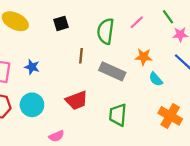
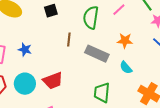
cyan semicircle: (156, 79) -> (126, 68), moved
red trapezoid: (77, 100) -> (53, 81), moved

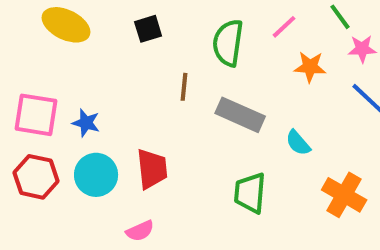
orange star: (125, 41) -> (310, 67), moved
blue star: (25, 50) -> (86, 123), moved
red trapezoid: (53, 81) -> (152, 169), turned -75

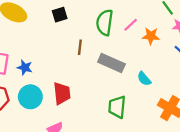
pink line: (284, 27) -> (131, 25), moved

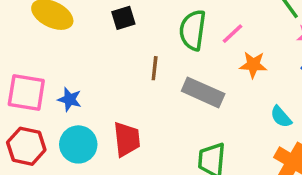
orange star: (151, 36) -> (253, 65), moved
cyan semicircle: (144, 79) -> (281, 117), moved

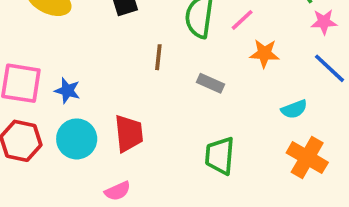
gray rectangle: (203, 92) -> (211, 83), size x0.6
cyan semicircle: (281, 117) -> (294, 109), turned -70

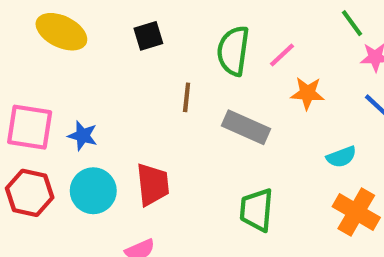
gray rectangle: (211, 83) -> (246, 127), size x1.5

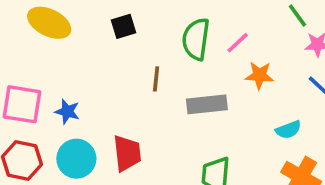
gray rectangle: (246, 127) -> (207, 104), turned -30

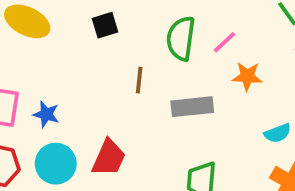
red trapezoid: (127, 153) -> (109, 158), turned 30

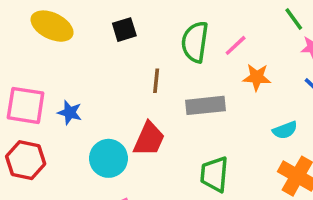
red trapezoid: (109, 158) -> (149, 139), moved
cyan circle: (56, 164) -> (108, 158), moved

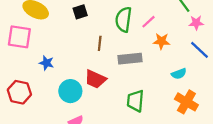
pink square: (26, 105) -> (19, 37), moved
red trapezoid: (149, 139) -> (95, 79), turned 90

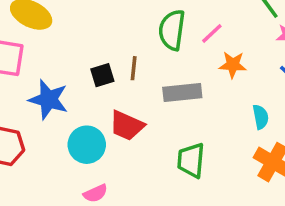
black square: (80, 12) -> (102, 75), moved
blue star: (46, 63) -> (48, 99), size x1.6
cyan semicircle: (179, 74) -> (261, 117), turned -80

